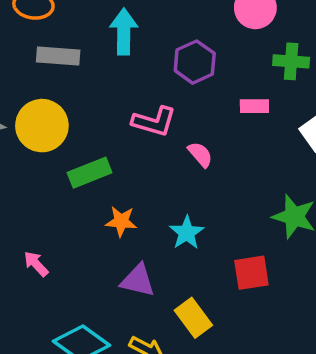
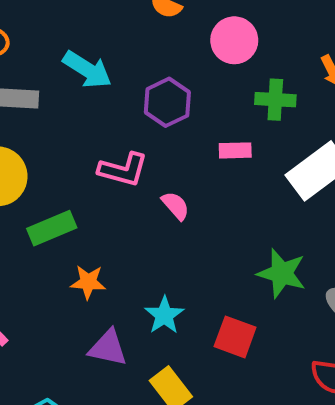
cyan arrow: (124, 32) -> (87, 70), turned 123
cyan star: (187, 233) -> (164, 315), moved
red square: (251, 273) -> (235, 337), turned 30

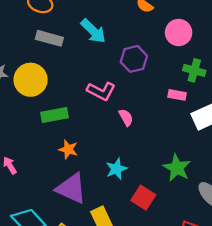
pink rectangle: (235, 150) -> (177, 95), moved
cyan star: (164, 315) -> (116, 169), moved
purple triangle: (108, 348) -> (71, 188), size x1.4

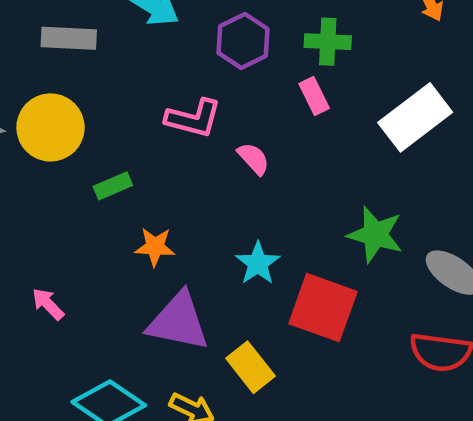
green cross: (194, 70) -> (328, 42), moved
pink rectangle: (177, 95) -> (314, 96), moved, turned 66
green rectangle: (54, 115) -> (113, 186), size x0.7
red square: (143, 198) -> (323, 308), size x1.4

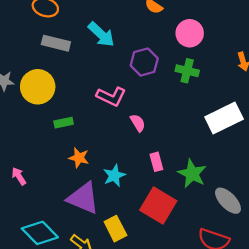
pink rectangle: (314, 96) -> (156, 162), moved
cyan star: (258, 263) -> (114, 175), moved

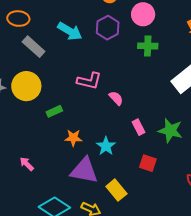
gray rectangle: (56, 43) -> (34, 47), turned 40
purple hexagon: (144, 62) -> (108, 28), moved
red square: (158, 205) -> (148, 163), size x0.6

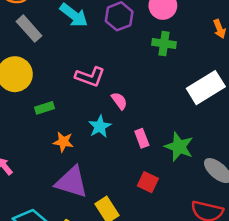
cyan star: (106, 146) -> (100, 126), moved

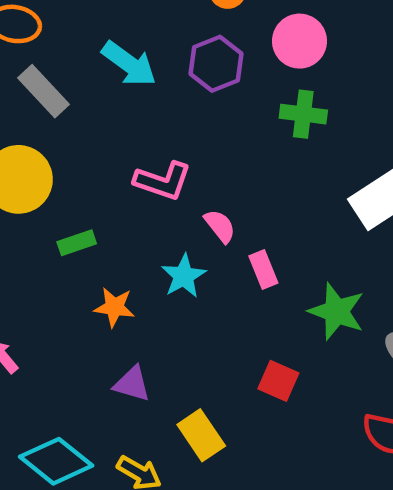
pink rectangle: (142, 138) -> (263, 270), moved
purple triangle: (72, 182) -> (132, 384), size x0.6

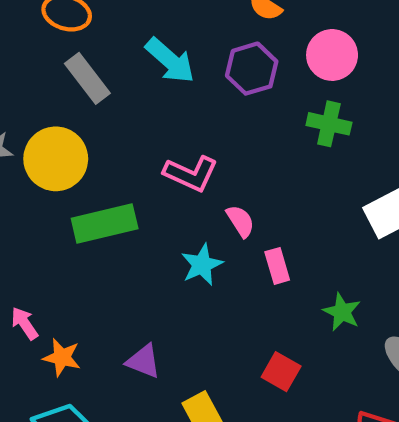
green rectangle: (77, 243) -> (105, 224), size x1.8
orange star: (114, 307) -> (62, 357), moved
green star: (337, 311) -> (342, 312), size x0.7

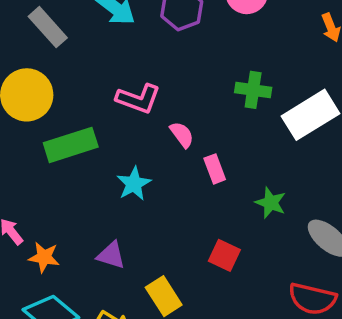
green cross: (329, 124) -> (253, 90), moved
cyan star: (202, 265) -> (134, 184), moved

